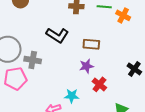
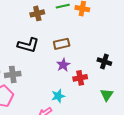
black cross: (134, 69) -> (104, 62), moved
red cross: (99, 84) -> (80, 78), turned -32

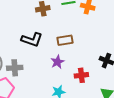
purple star: (63, 65) -> (57, 62), moved

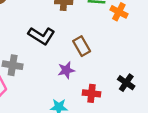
brown rectangle: (65, 40) -> (82, 46), turned 56

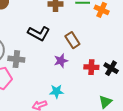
red cross: (92, 93) -> (91, 67), moved

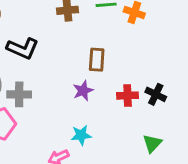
black L-shape: (39, 33) -> (23, 48), moved
brown rectangle: (72, 40) -> (97, 60), turned 42

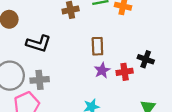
purple star: (83, 91) -> (102, 70), moved
black cross: (156, 94) -> (146, 59), moved

